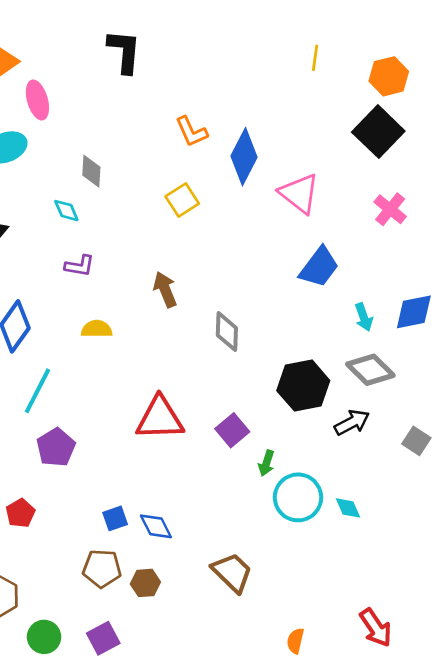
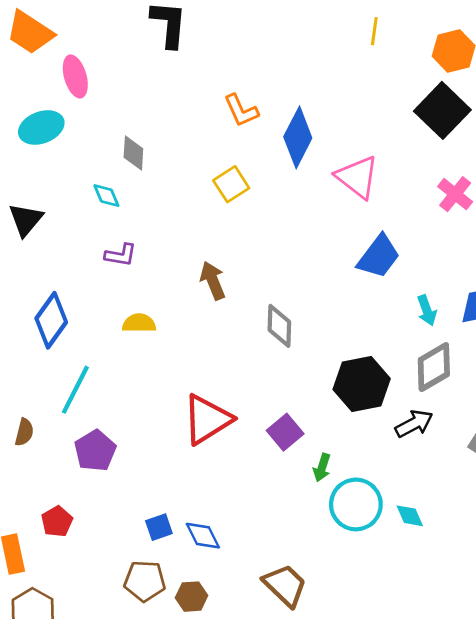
gray diamond: (370, 370) -> (434, 367), turned -75
red triangle: (160, 418) -> (207, 419), turned -30

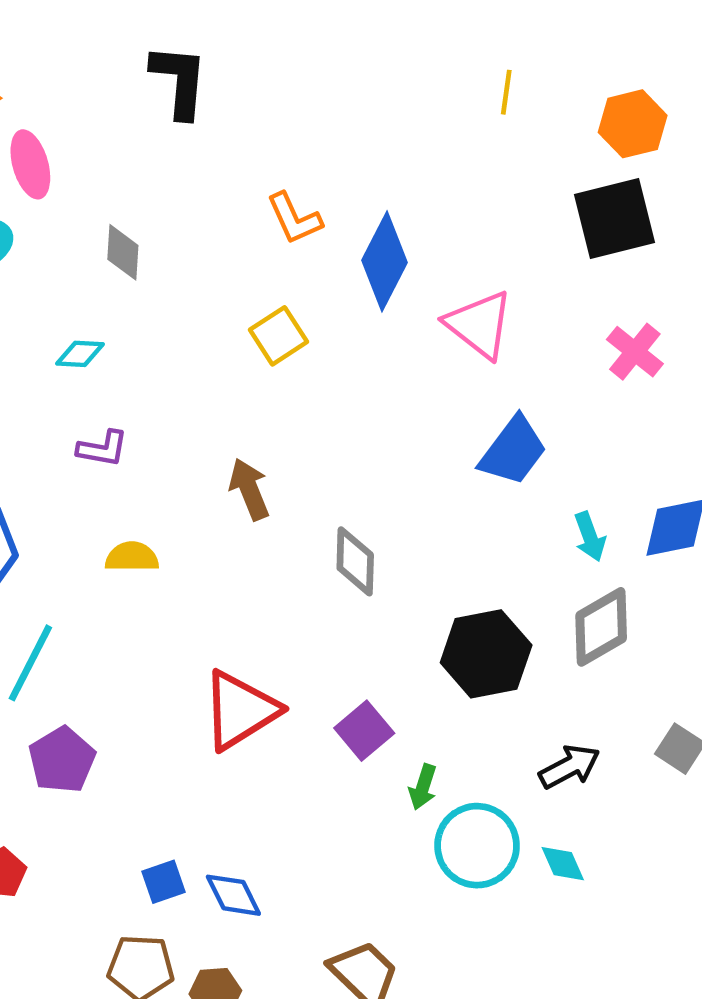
black square: (442, 110) -> (615, 219), turned 32
gray diamond: (133, 153) -> (123, 252), moved
cyan diamond: (106, 196) -> (80, 354), turned -64
black arrow: (414, 424) -> (569, 767), moved

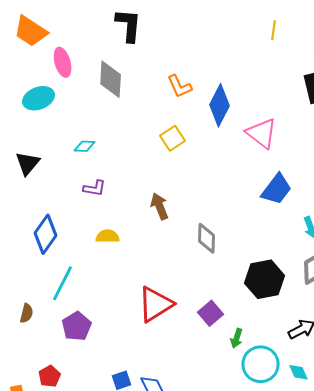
gray diamond: (123, 252) -> (111, 79), moved, size x1.5

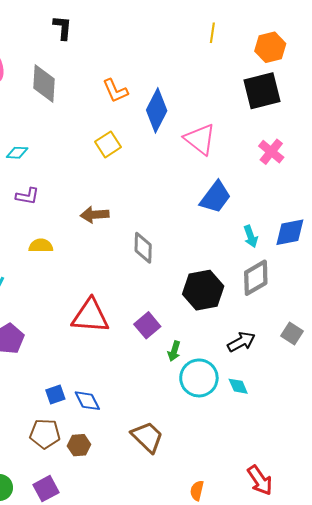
black L-shape: (129, 25) -> (63, 28), size x0.7
brown arrow: (160, 206) -> (95, 215), turned -72
red triangle: (156, 304) -> (90, 316), turned 36

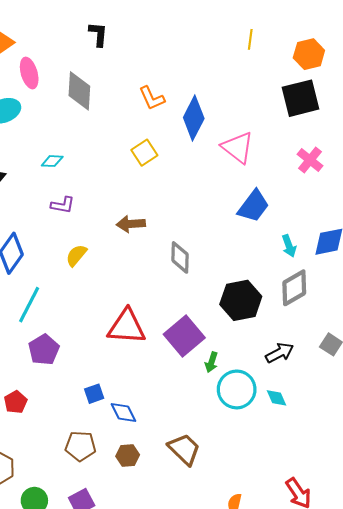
yellow semicircle: (41, 246) -> (76, 255), turned -50
purple square: (147, 325) -> (184, 336), size x1.5
blue square: (55, 394) -> (94, 394), moved
brown hexagon: (79, 445) -> (128, 455), moved

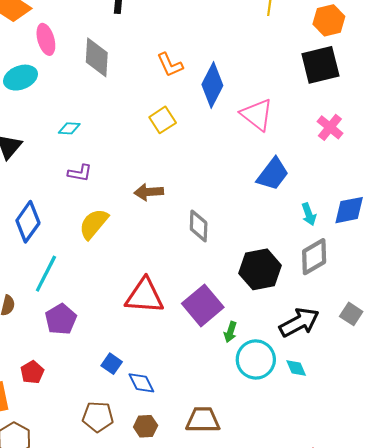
yellow semicircle: (76, 255) -> (94, 224), size x1.4
black arrow: (280, 353) -> (299, 322), size x1.4
blue square: (94, 394) -> (112, 364), turned -36
brown trapezoid: (184, 449) -> (203, 420), turned -44

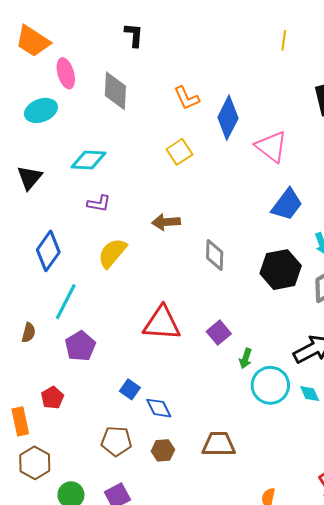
cyan diamond: (69, 128) -> (89, 160), size x1.6
black hexagon: (260, 269) -> (281, 270), moved
purple square: (203, 305) -> (219, 333), size x0.6

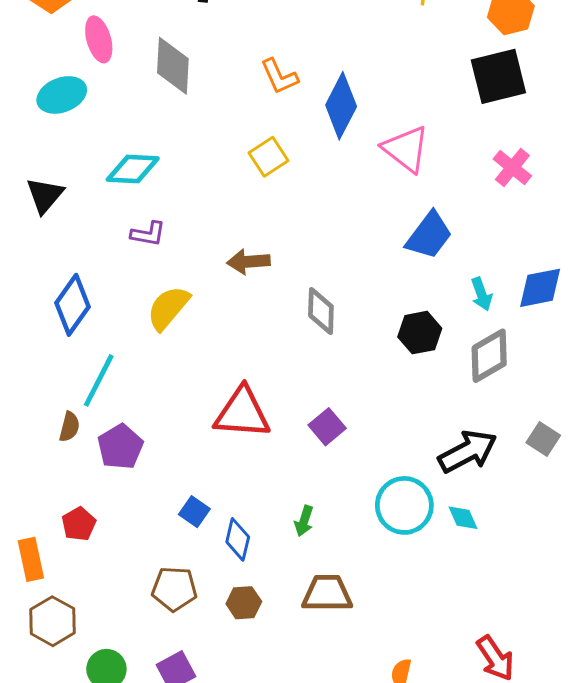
black hexagon: (281, 270) -> (420, 333), size x0.7
brown semicircle: (29, 333) -> (69, 427), moved
green arrow: (246, 358) -> (304, 521), moved
blue diamond: (159, 408) -> (238, 539), turned 40

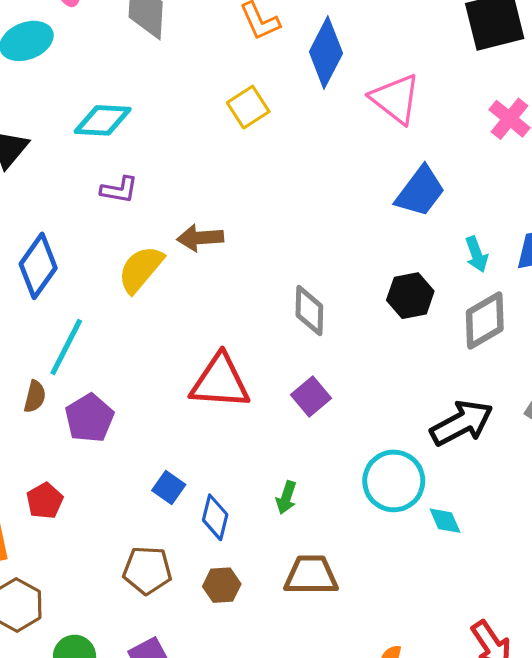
brown arrow: (248, 262) -> (200, 238), moved
gray diamond: (321, 311) -> (309, 311), moved
cyan diamond: (463, 518) -> (445, 521), moved

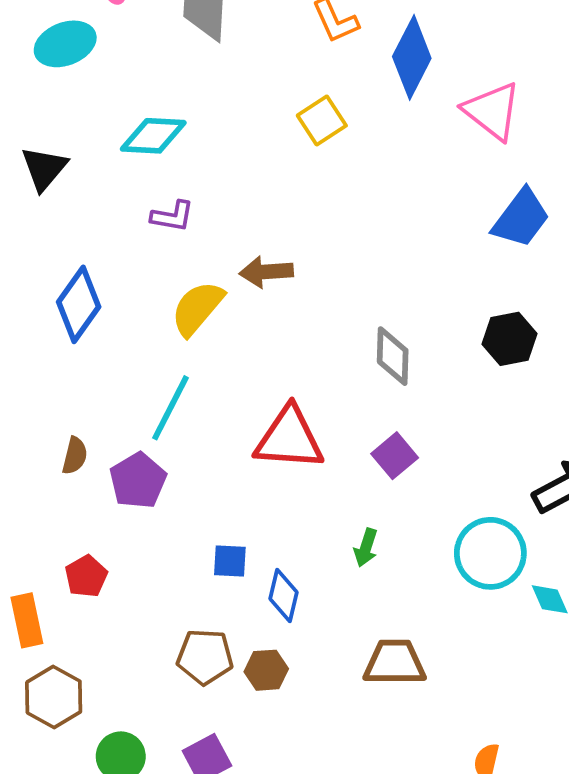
cyan line: (66, 347) -> (171, 408), moved
blue square: (169, 488) -> (230, 561), turned -32
green arrow: (286, 497) -> (366, 548), moved
brown hexagon: (222, 585) -> (266, 670), moved

